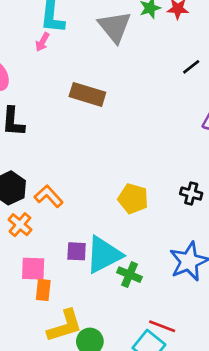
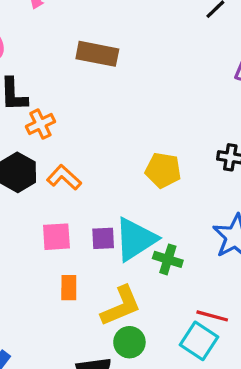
orange cross: (20, 225) -> (40, 124), moved, turned 30
pink square: (33, 269) -> (56, 237), moved
yellow L-shape: (65, 326) -> (121, 306), moved

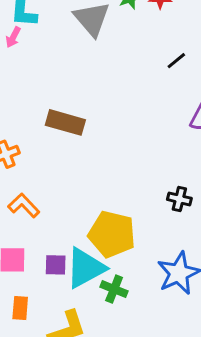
brown rectangle: (97, 54) -> (65, 122), moved
yellow pentagon: (163, 170) -> (112, 234), moved, size x1.4

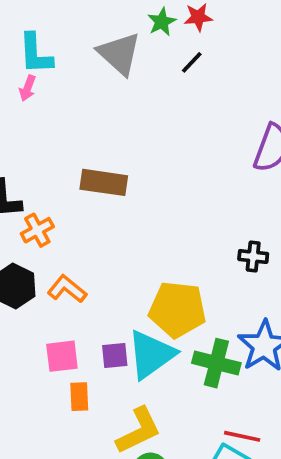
black line: (176, 61) -> (192, 62), moved
green cross: (114, 289) -> (216, 363), moved, size x1.4
orange rectangle: (20, 308) -> (79, 397), moved

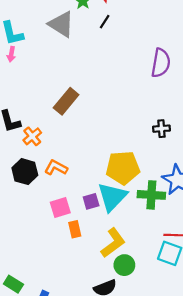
brown rectangle: (104, 182) -> (66, 101), turned -48

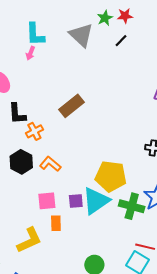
yellow L-shape: (113, 243) -> (29, 240), moved

